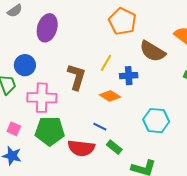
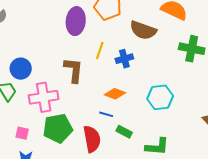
purple ellipse: (47, 28) -> (76, 21), moved
orange diamond: (110, 96) -> (115, 94), moved
red semicircle: (81, 148) -> (92, 139), turned -96

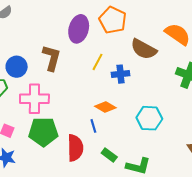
brown L-shape: (74, 70) -> (52, 58), moved
blue line: (106, 114) -> (93, 126), turned 48
green rectangle: (124, 132) -> (109, 155), moved

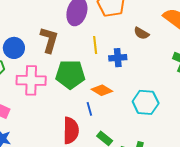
brown semicircle: (144, 49) -> (141, 33), size x0.6
yellow line: (98, 62) -> (95, 45), turned -36
green pentagon: (43, 132) -> (70, 74), moved

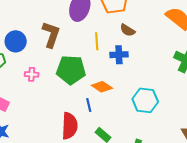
brown semicircle: (141, 33) -> (127, 30), moved
pink cross: (31, 80) -> (32, 74), size x0.5

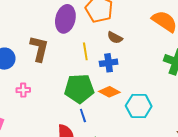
green pentagon: (71, 70) -> (79, 89), moved
orange diamond: (102, 87) -> (109, 92), moved

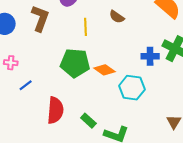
blue cross: (109, 63) -> (150, 56), moved
pink cross: (23, 90) -> (11, 63), moved
blue line: (83, 115) -> (26, 85), moved, turned 64

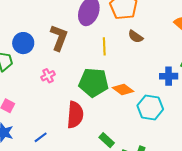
pink cross: (11, 63) -> (48, 76), moved, turned -32
blue line: (26, 85) -> (41, 137), moved
red semicircle: (55, 110) -> (75, 115), moved

